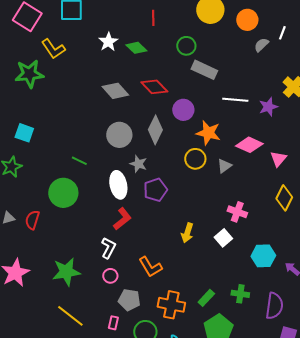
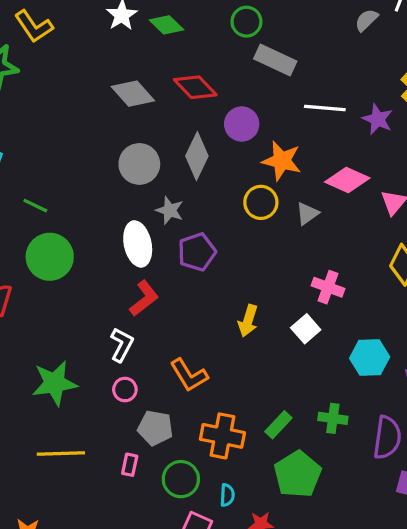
purple star: (268, 107) -> (378, 119), turned -30
green line: (79, 161) -> (35, 206), moved
yellow line: (70, 316) -> (61, 453), turned -40

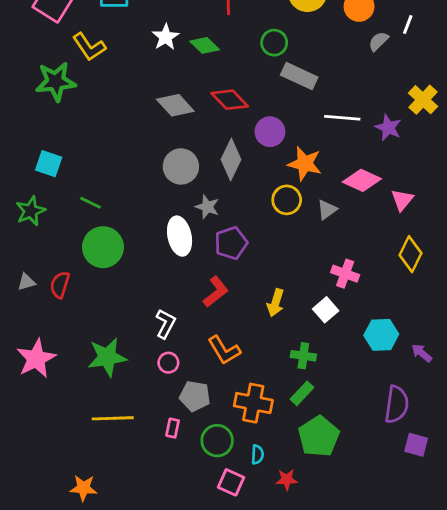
red L-shape: (144, 298) -> (216, 292), moved
green cross: (333, 418) -> (303, 356), moved

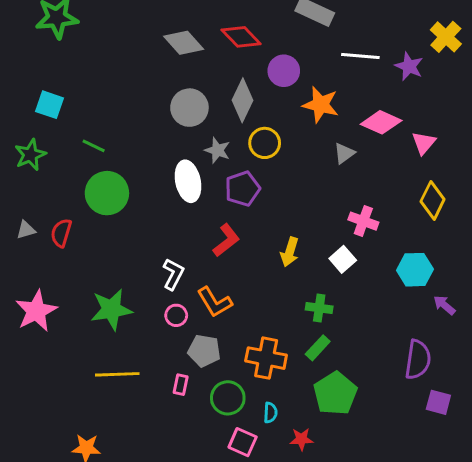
yellow circle: (287, 200) -> (265, 143), moved
cyan hexagon: (381, 335) -> (415, 270), moved
orange L-shape: (224, 350) -> (215, 302), moved

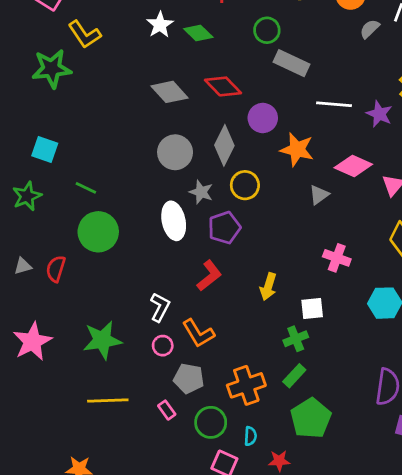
white square: (343, 259) -> (312, 309), moved, turned 35
green cross: (319, 308) -> (296, 339), turned -30
orange cross: (266, 358) -> (246, 385), turned -30
pink rectangle: (181, 385) -> (167, 410), turned -48

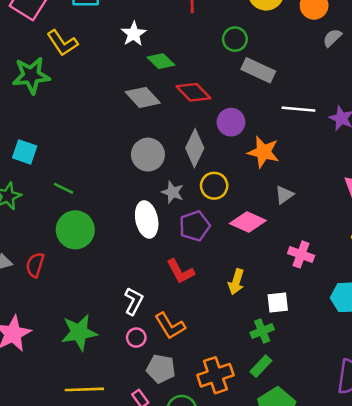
green diamond: (198, 33) -> (161, 61), moved
pink diamond: (353, 166) -> (248, 222), moved
red L-shape: (209, 276) -> (180, 271), turned 100

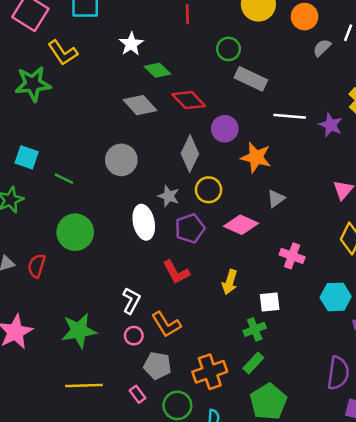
gray circle: (148, 155) -> (121, 160), moved
green line: (64, 188) -> (64, 179), moved

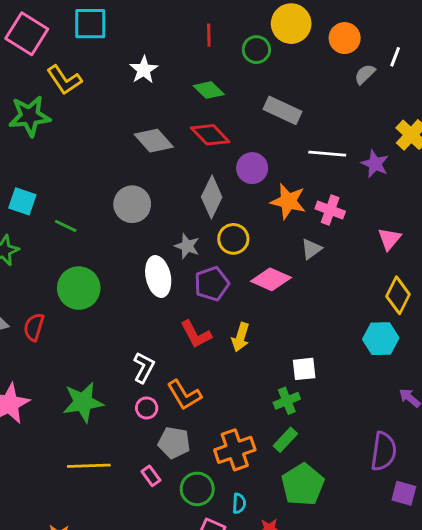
green circle: (228, 49) -> (256, 50), moved
green diamond: (157, 70) -> (209, 90), moved
pink cross: (292, 256) -> (330, 210), moved
yellow arrow: (230, 282) -> (241, 337), moved
cyan hexagon: (336, 297) -> (381, 339), moved

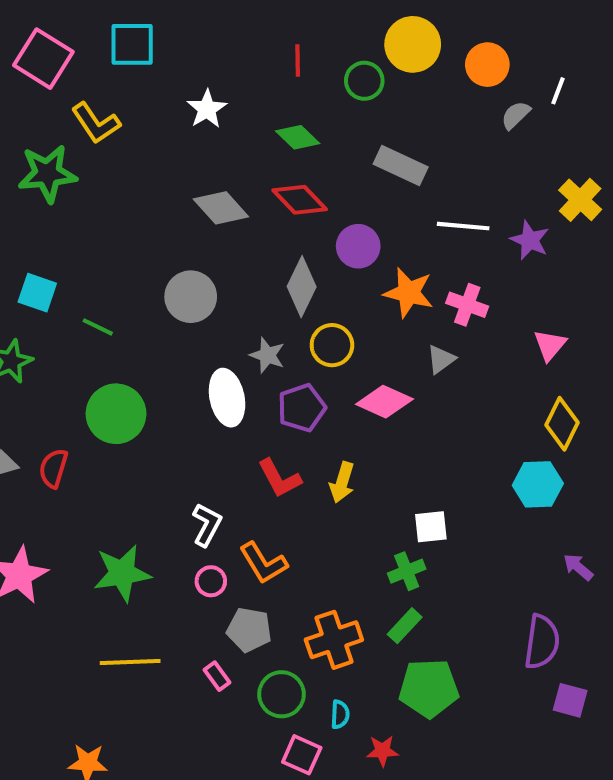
green pentagon: (303, 485) -> (429, 688), turned 30

